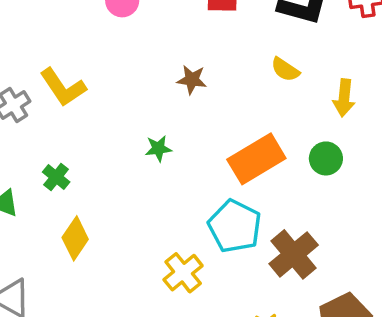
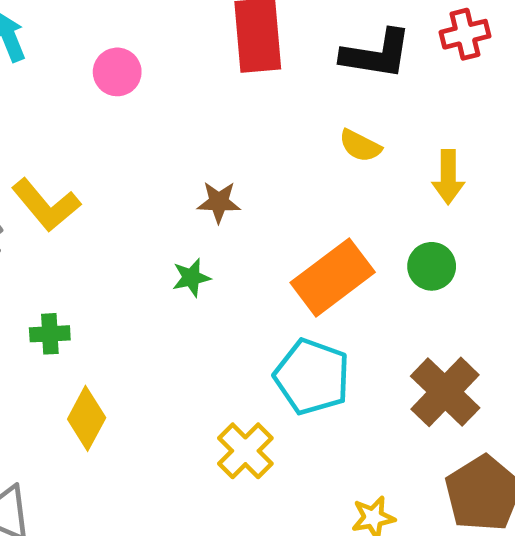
brown star: (192, 80) -> (219, 202), moved
green cross: (56, 177) -> (50, 334), turned -36
brown cross: (294, 254) -> (445, 392), moved

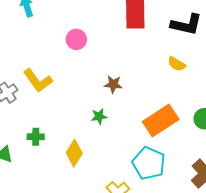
pink circle: (117, 72) -> (76, 39), moved
yellow diamond: (87, 418) -> (74, 153), moved

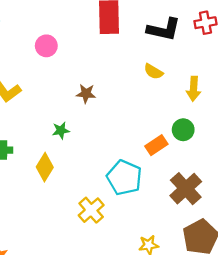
green star: (99, 116) -> (61, 130), moved
orange rectangle: (161, 121) -> (156, 145), moved, size x0.6

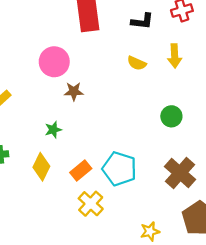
black L-shape: (164, 29) -> (142, 21), size x0.7
pink circle: (46, 46) -> (54, 62), moved, size x1.4
yellow arrow: (194, 89) -> (175, 56), moved
orange rectangle: (156, 145) -> (81, 170), moved

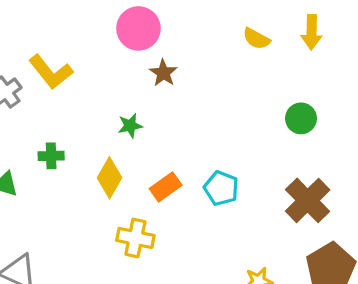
brown star: (74, 91) -> (163, 73), turned 30
cyan pentagon: (119, 169) -> (221, 188), size x0.7
yellow cross: (91, 204) -> (135, 238), moved, turned -35

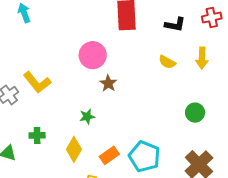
cyan pentagon: (221, 188) -> (144, 156), size x1.4

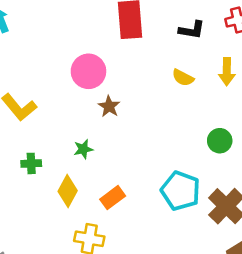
green cross: (37, 135) -> (31, 163), moved
cyan pentagon: (144, 156) -> (181, 191), moved

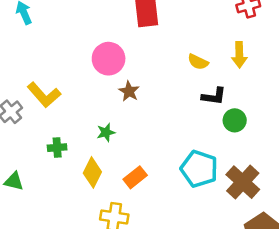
black L-shape: (192, 30) -> (214, 96), moved

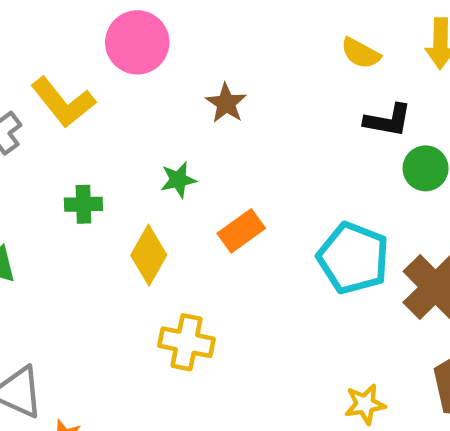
pink circle: (109, 59) -> (137, 42), moved
orange rectangle: (135, 177) -> (241, 231), moved

